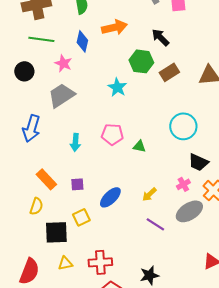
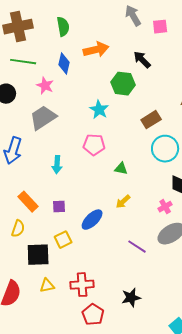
brown rectangle: (169, 72) -> (151, 120), moved
pink pentagon: (112, 134) -> (94, 145), moved
yellow arrow: (149, 194) -> (123, 202), moved

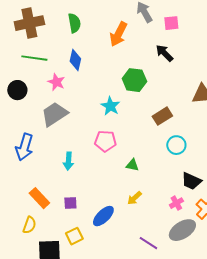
orange arrow: (96, 50) -> (118, 34), moved, turned 130
black arrow: (142, 60) -> (164, 53), moved
cyan circle: (165, 149) -> (176, 145), size x0.7

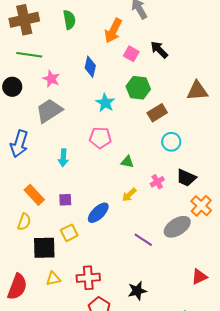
pink square: (171, 23) -> (131, 54), moved, turned 35
blue diamond: (75, 60) -> (90, 67), moved
green hexagon: (134, 80) -> (138, 88), moved
pink cross: (176, 203) -> (157, 182), moved

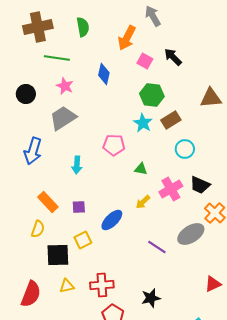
green line: (29, 55) -> (57, 58), moved
cyan star: (105, 103) -> (143, 123), moved
pink cross: (157, 182) -> (171, 189), size x1.6

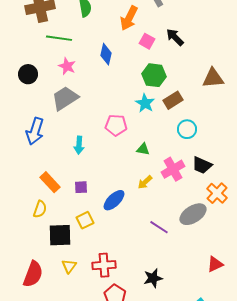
yellow triangle: (67, 286) -> (69, 266), turned -42

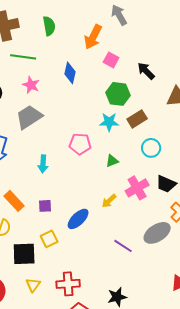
black arrow: (175, 37) -> (146, 71), moved
cyan star: (145, 103) -> (109, 122), turned -30
green triangle: (143, 149) -> (112, 161), moved, turned -32

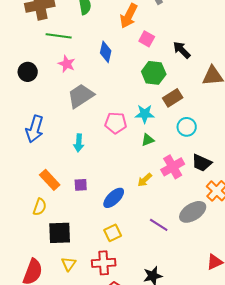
gray trapezoid: (29, 117) -> (81, 96), moved
cyan star: (109, 122) -> (145, 114), moved
yellow square: (49, 239) -> (113, 233), moved

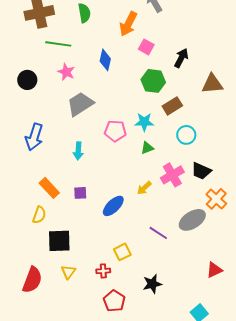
black arrow: (182, 50) -> (181, 58), turned 72
yellow square: (113, 233) -> (122, 252), moved
red cross: (104, 263) -> (103, 271), size x0.6

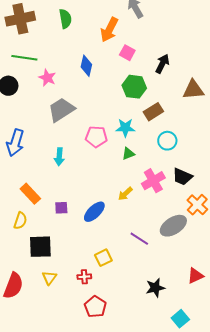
green line: (58, 44) -> (24, 58), moved
purple square: (80, 193) -> (61, 208), moved
black star: (152, 284) -> (155, 288), moved

